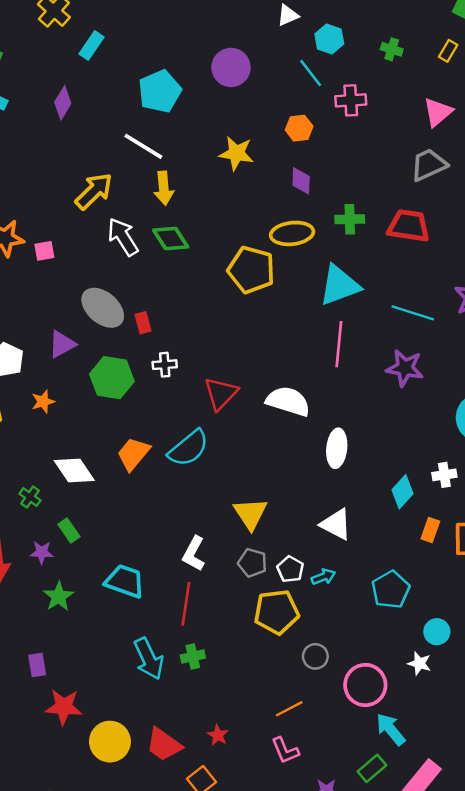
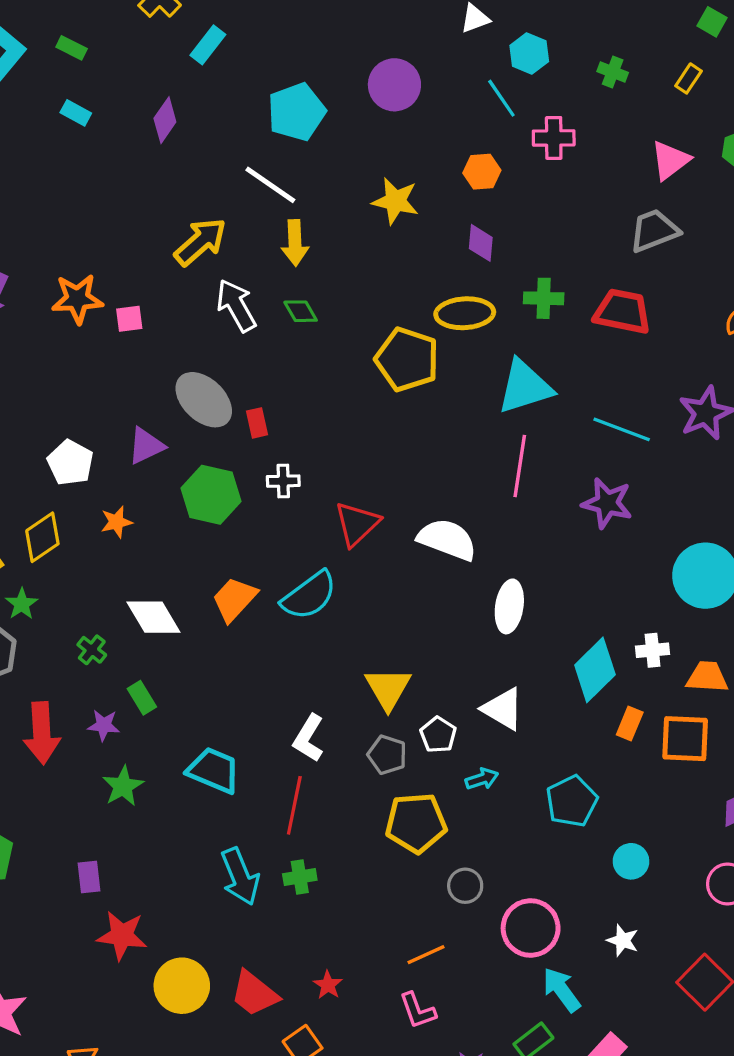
green diamond: (171, 238) -> (301, 311), size x0.7
cyan diamond: (403, 492) -> (595, 670), size x1.4
white pentagon: (290, 569) -> (438, 735), moved
white star: (419, 663) -> (623, 940), moved

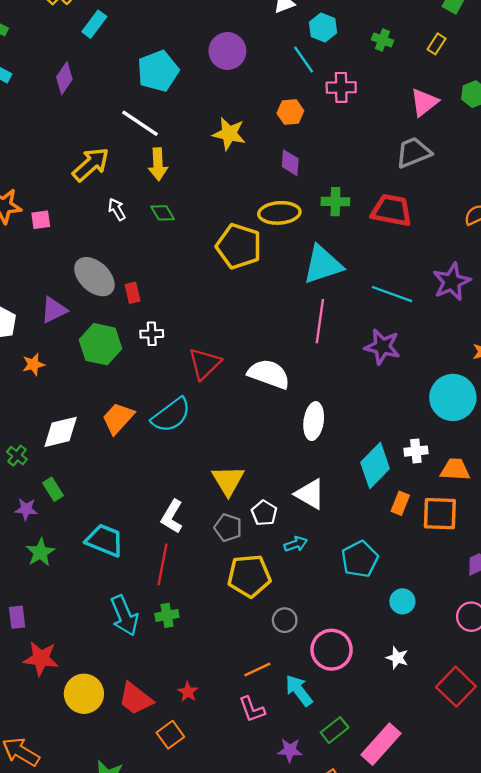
white arrow: (236, 306) -> (117, 209), size x0.6
white diamond: (154, 617) -> (61, 432), turned -72
cyan arrow: (562, 990) -> (299, 690), moved

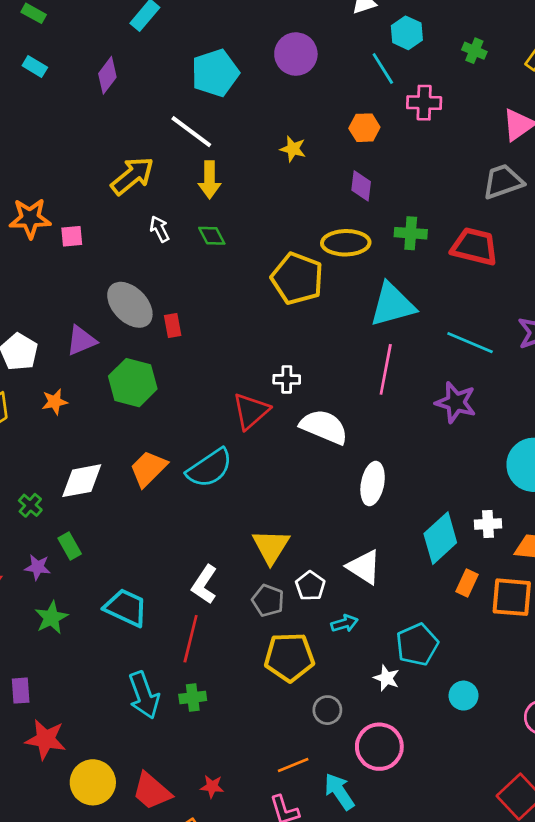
yellow star: (229, 134) -> (293, 149), size x0.7
white cross: (152, 334) -> (287, 379), moved
white star: (397, 658) -> (386, 678), moved
red star: (188, 692) -> (212, 787), turned -30

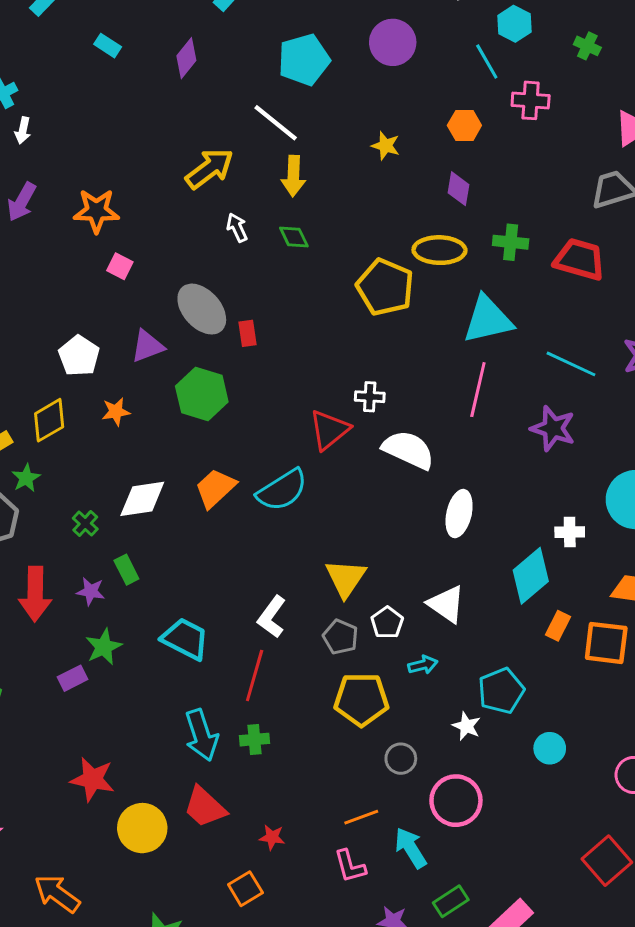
pink square: (72, 236) -> (120, 266), moved, turned 30
white cross: (488, 524) -> (570, 532), moved
purple rectangle: (21, 691) -> (72, 678), moved, turned 65
red trapezoid: (152, 791) -> (205, 807), moved

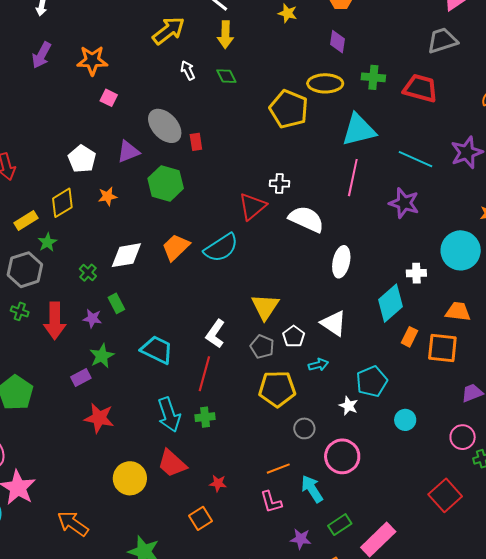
red star: (92, 779) -> (99, 418), moved

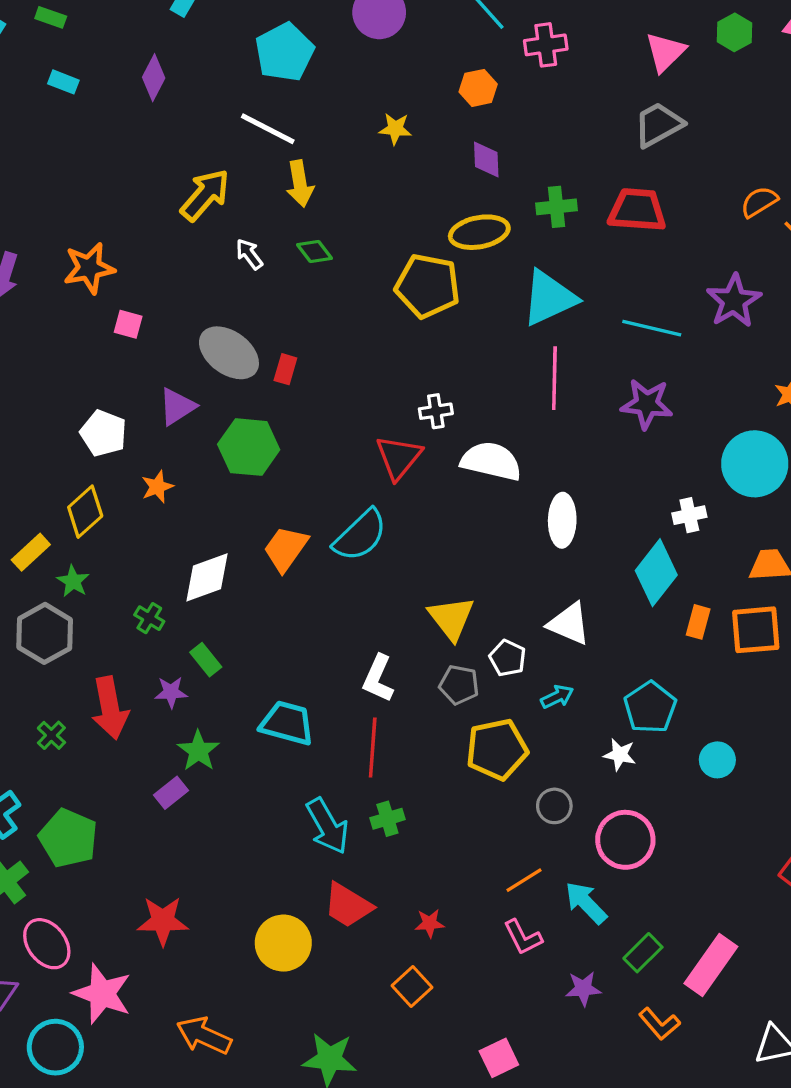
red rectangle: (196, 142) -> (285, 369), turned 36
green cross: (20, 311) -> (51, 735), moved, turned 36
red star: (99, 418) -> (163, 921), moved

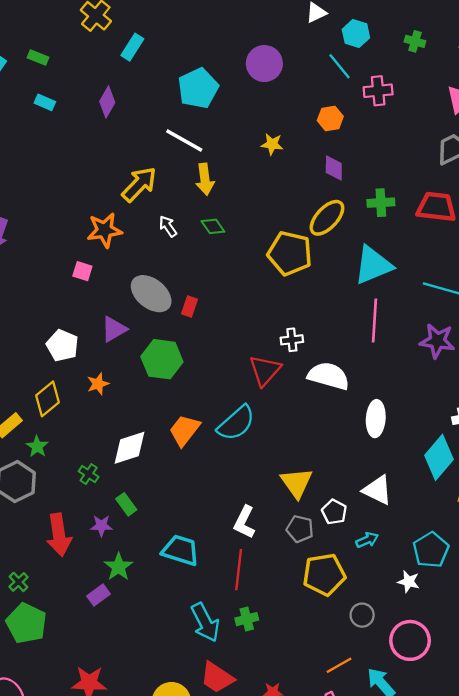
yellow ellipse: (479, 232) -> (327, 218), turned -39
orange star: (89, 268) -> (105, 230), moved
green cross: (51, 735) -> (19, 582), moved

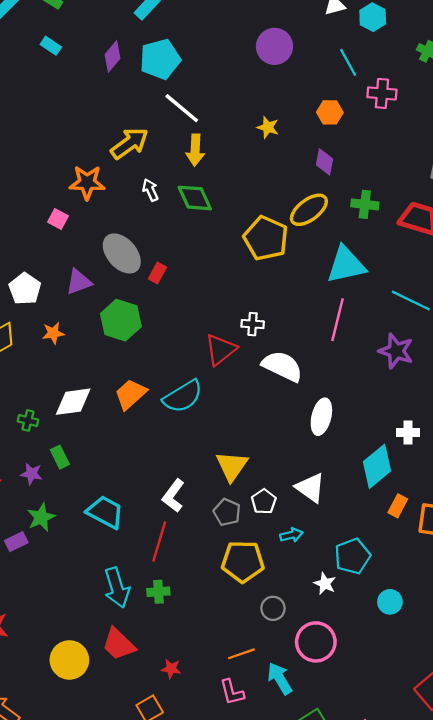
cyan hexagon: (356, 34) -> (373, 17), moved
cyan pentagon: (198, 88) -> (160, 59), moved
green diamond: (213, 226) -> (195, 198), size x1.5
green cross: (89, 474) -> (28, 420), turned -30

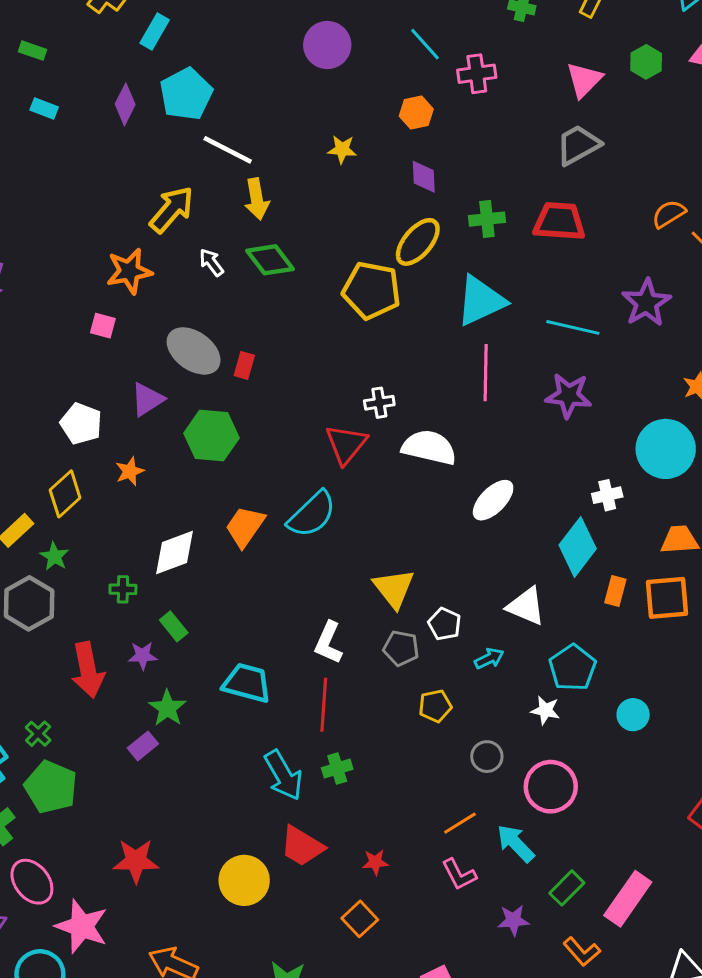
white ellipse: (321, 417) -> (493, 500), turned 44
white triangle: (310, 488) -> (526, 606), moved
yellow pentagon: (243, 561) -> (435, 706), size x0.6

